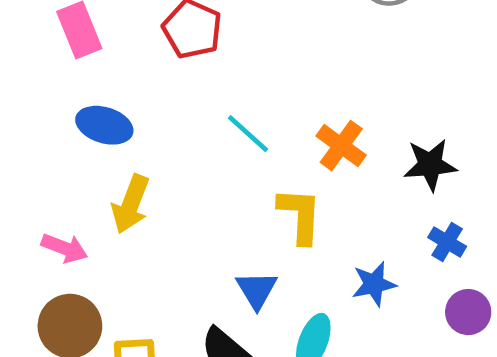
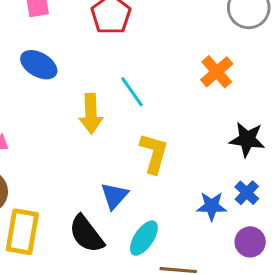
orange cross: (341, 146) -> (217, 72), moved
yellow arrow: (131, 204) -> (91, 114), moved, turned -36
blue star: (374, 284) -> (212, 206), moved

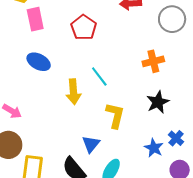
orange cross: (217, 72) -> (153, 61), turned 30
black star: (247, 139) -> (158, 102), moved, turned -30
blue star: (212, 206) -> (154, 148), turned 30

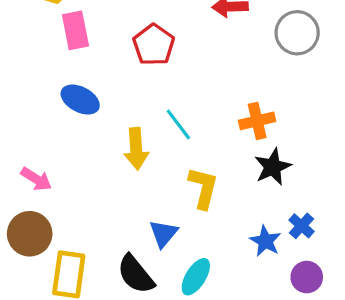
orange cross: (153, 61) -> (257, 121), moved

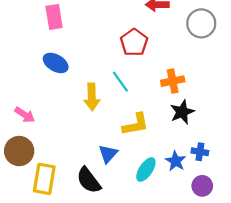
red pentagon: (154, 45) -> (134, 42), moved
yellow L-shape: (203, 188) -> (135, 124), turned 64
blue cross: (301, 226) -> (200, 152), turned -35
cyan ellipse: (196, 277) -> (146, 170), moved

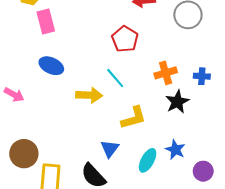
yellow arrow: (92, 97) -> (89, 95), turned -80
pink arrow: (25, 115) -> (14, 95), moved
blue cross: (200, 152) -> (202, 76), moved

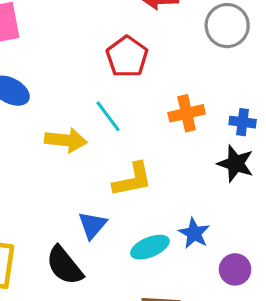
black star: (177, 102) -> (236, 164), moved, turned -30
cyan ellipse: (148, 160) -> (150, 247), turned 35

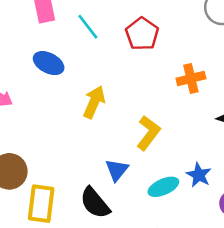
cyan line: (108, 116) -> (88, 27), moved
yellow arrow: (66, 140) -> (94, 102), turned -72
yellow L-shape: (132, 180) -> (148, 133), turned -40

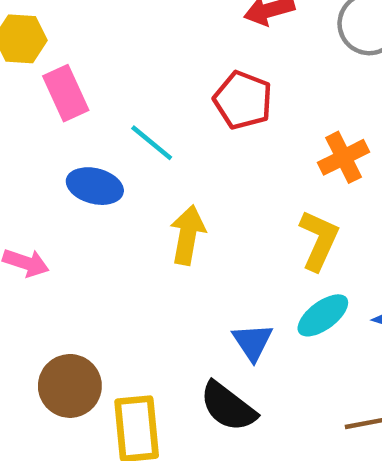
cyan line: (88, 27) -> (152, 143), moved
yellow L-shape: (148, 133) -> (319, 240), moved
cyan ellipse: (163, 187) -> (323, 315), moved

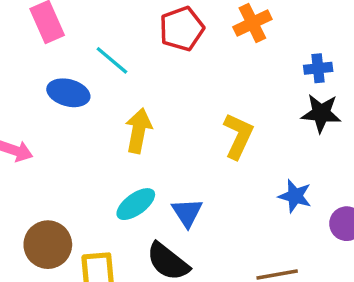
red pentagon: (243, 100) -> (182, 29), turned 30
orange cross: (344, 157) -> (252, 23), moved
cyan ellipse: (323, 315) -> (136, 204), moved

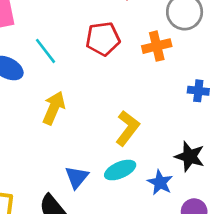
black star: (321, 113) -> (190, 156), moved
cyan ellipse: (136, 204) -> (120, 170), moved

